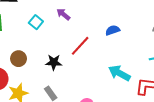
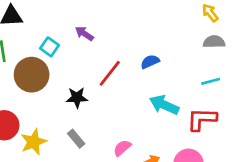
blue semicircle: (113, 30) -> (150, 62), moved
brown circle: (19, 59) -> (32, 75), moved, size x1.6

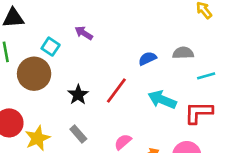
gray semicircle: (214, 42) -> (183, 53), moved
red line: (110, 73) -> (116, 90), moved
black star: (77, 98) -> (78, 95), turned -30

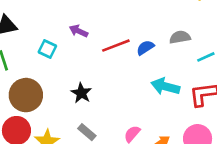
brown circle: (34, 74) -> (26, 95), moved
red line: (116, 90) -> (116, 46), moved, turned 40

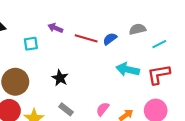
red line: (116, 46) -> (86, 38), turned 40
cyan square: (47, 49) -> (31, 44), turned -32

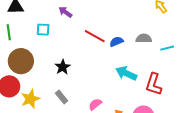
purple arrow: (55, 28) -> (65, 12), moved
cyan line: (159, 44) -> (167, 48), moved
red L-shape: (159, 74) -> (154, 84), turned -75

